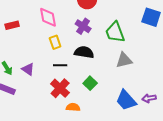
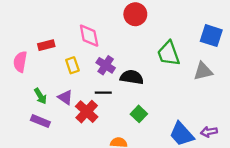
purple cross: (83, 26) -> (106, 65), moved
yellow rectangle: (55, 42) -> (72, 65), moved
gray triangle: (124, 60) -> (203, 71), moved
red cross: (60, 88) -> (87, 112), moved

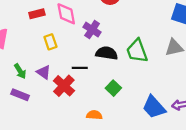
red rectangle: (46, 45) -> (37, 14), moved
green trapezoid: (169, 53) -> (137, 51), moved
purple cross: (106, 65) -> (92, 30), moved

